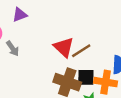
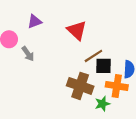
red triangle: (64, 47) -> (77, 30), moved
black square: (86, 77) -> (103, 66), moved

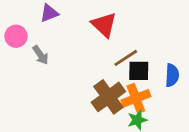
brown cross: (80, 86) -> (108, 97), turned 35
orange cross: (117, 86) -> (136, 98), moved, turned -30

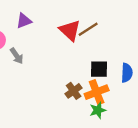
brown line: (126, 58) -> (88, 29), moved
brown cross: (108, 97) -> (74, 91), size x0.6

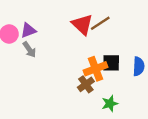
purple triangle: (24, 21) -> (28, 30), moved
orange cross: (97, 92) -> (95, 69), moved

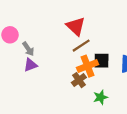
brown line: (100, 23) -> (81, 46), moved
purple triangle: (28, 30) -> (30, 65), moved

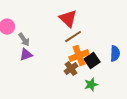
black square: (102, 61) -> (92, 61), moved, turned -35

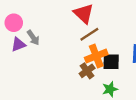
purple triangle: (26, 55) -> (18, 45), moved
black square: (92, 61) -> (111, 62), turned 35

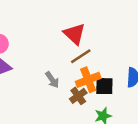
gray arrow: (33, 38) -> (52, 80), moved

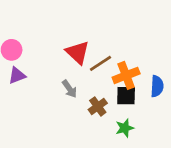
red triangle: (75, 34) -> (78, 53), moved
orange cross: (88, 80) -> (126, 75), moved

